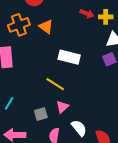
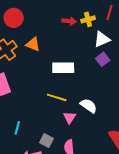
gray square: (41, 114) -> (46, 140), moved, turned -32
white semicircle: (79, 128) -> (89, 106), moved

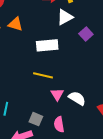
white triangle: (102, 39) -> (65, 17), moved
white semicircle: (89, 106) -> (77, 98), moved

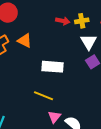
white triangle: (65, 17) -> (89, 42), moved, turned -42

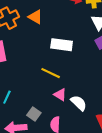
pink triangle: (54, 117) -> (60, 95), turned -40

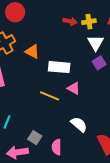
orange triangle: (35, 17) -> (32, 52), moved
pink triangle: (60, 95) -> (74, 88), moved

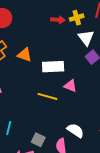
white semicircle: (79, 124) -> (75, 130), moved

